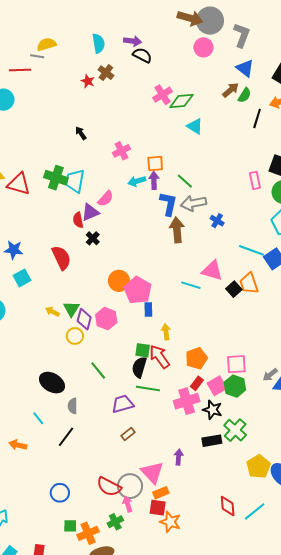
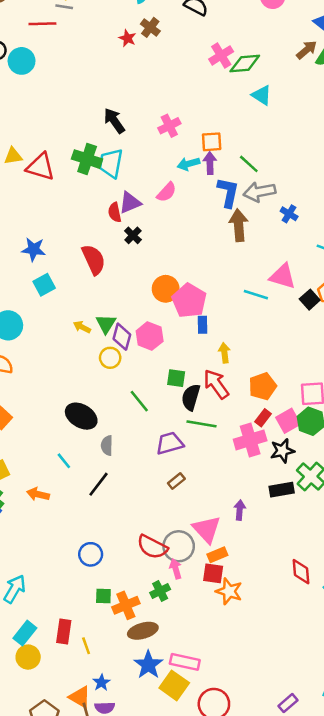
black arrow: (81, 133) -> (114, 121), moved, size x1.5
pink semicircle: (106, 199) -> (167, 192), moved
green square: (143, 350) -> (176, 378), moved
black star: (212, 410) -> (282, 451), turned -30

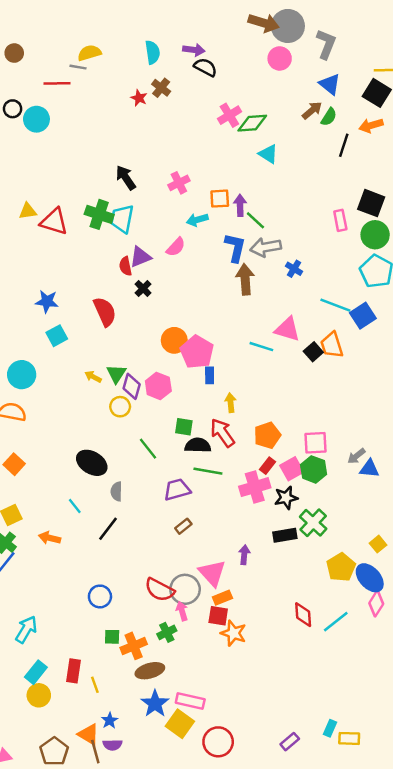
purple arrow: (210, 163) -> (240, 205), moved
black semicircle: (191, 397) -> (198, 445), turned 75

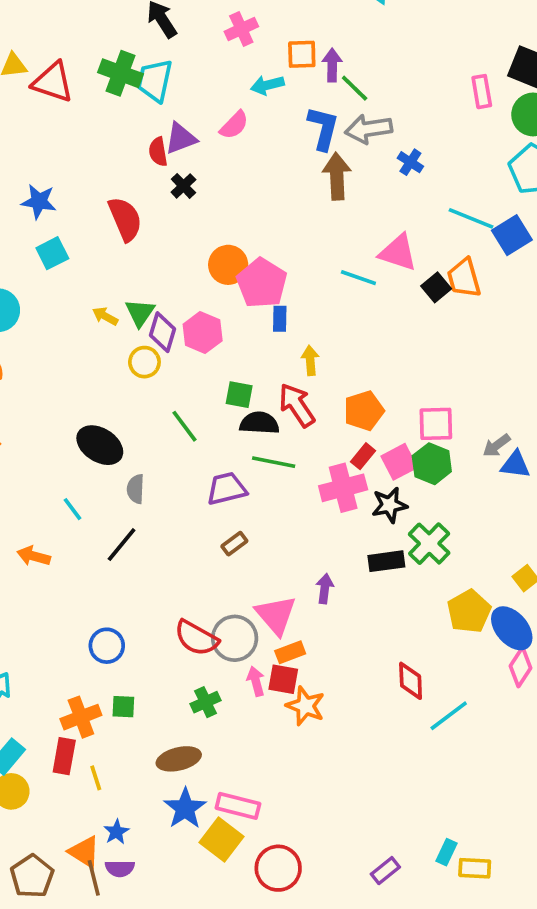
pink arrow: (182, 611) -> (256, 681), moved
cyan line: (336, 622) -> (449, 716), moved
orange cross: (134, 646) -> (81, 717), moved

